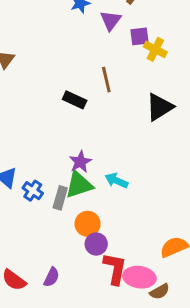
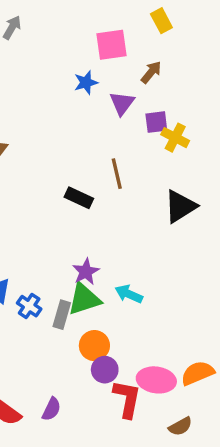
pink ellipse: (139, 277) -> (156, 380), moved

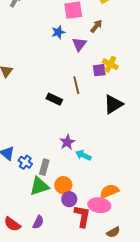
purple square: (156, 122) -> (99, 70), moved
purple star: (86, 272) -> (67, 142), moved
green triangle: (84, 299) -> (39, 186), moved
orange semicircle: (198, 373) -> (109, 191), moved

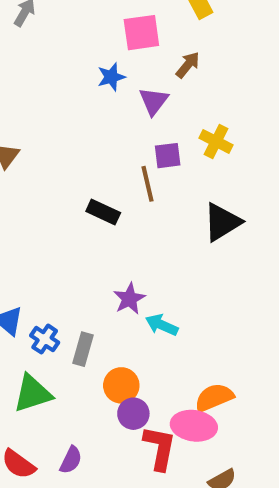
purple square: (99, 70) -> (168, 156), moved
green triangle: (39, 186) -> (33, 393), moved

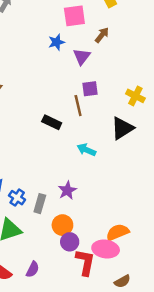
yellow cross: (216, 141) -> (135, 96), moved
purple star: (129, 299) -> (67, 190), moved
cyan arrow: (162, 325) -> (86, 150), moved

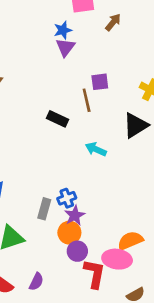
purple triangle: (82, 56) -> (65, 47), moved
purple star: (67, 190) -> (75, 215), moved
blue cross: (17, 198) -> (67, 198), moved, turned 35

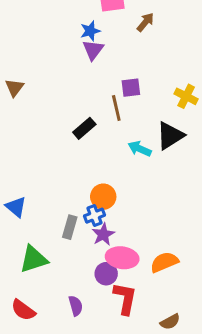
black rectangle: (57, 119) -> (84, 128), turned -66
cyan arrow: (96, 149) -> (140, 149), moved
orange circle: (69, 233) -> (103, 197), moved
pink ellipse: (117, 259) -> (122, 258), moved
purple semicircle: (36, 282) -> (76, 306), moved, turned -42

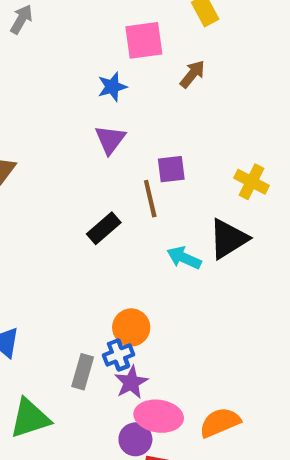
purple triangle: (93, 50) -> (110, 140), moved

